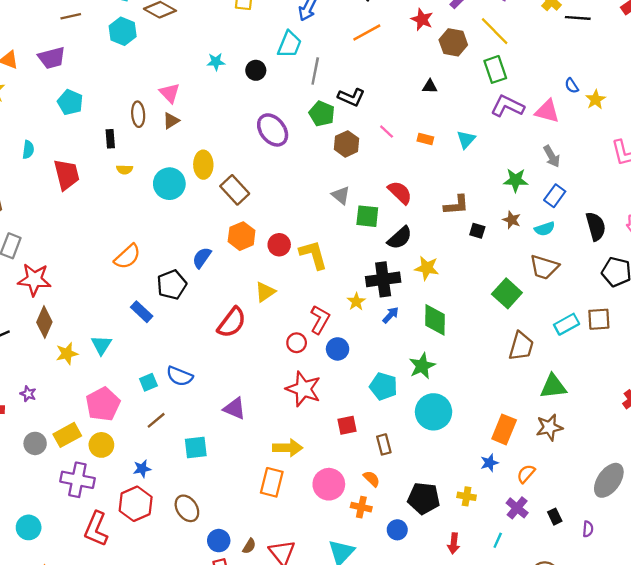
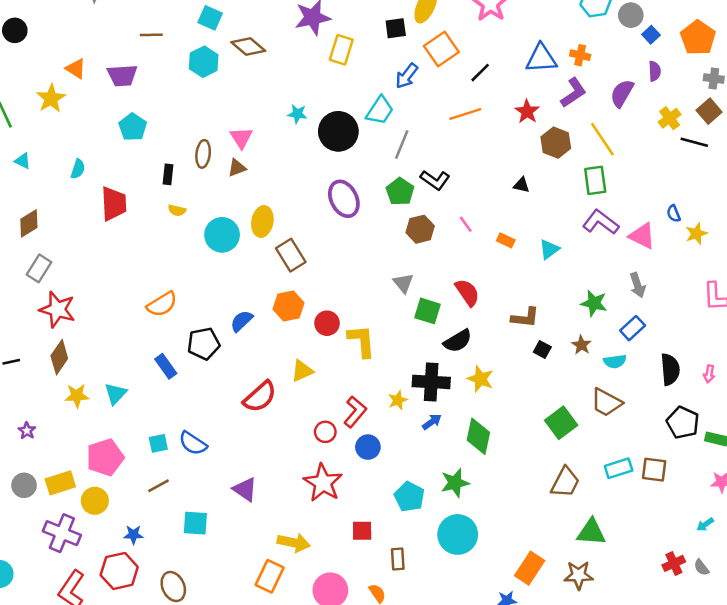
black circle: (256, 70) -> (338, 131), size x1.8

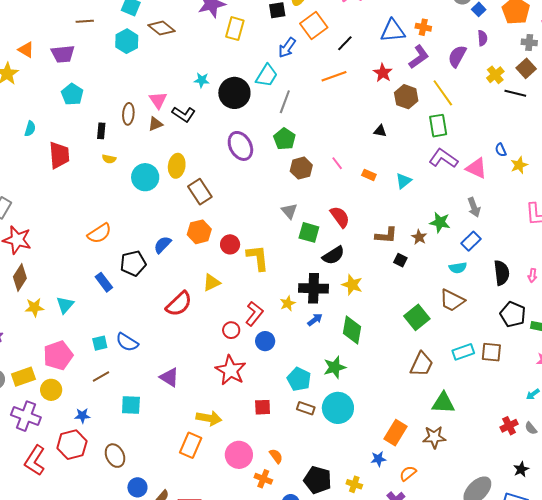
black L-shape: (435, 180) -> (184, 114), moved
brown star: (581, 345) -> (419, 237), moved
brown rectangle: (398, 559) -> (306, 408), moved, turned -66

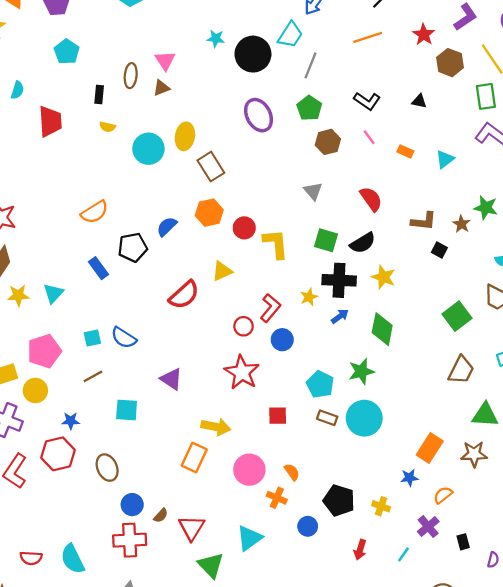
black L-shape: (184, 114) -> (367, 101), moved
green square: (309, 232) -> (326, 240), moved

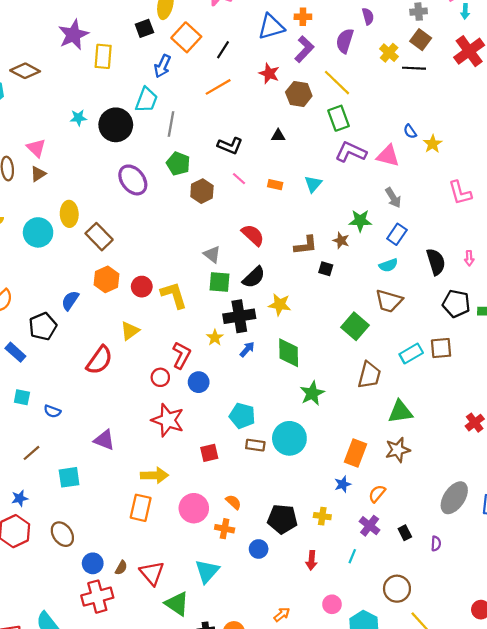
gray triangle: (313, 191) -> (212, 254), moved
cyan square: (92, 338) -> (22, 397), moved, turned 35
blue semicircle: (124, 338) -> (52, 411), size x0.7
green star: (361, 371) -> (312, 393), moved

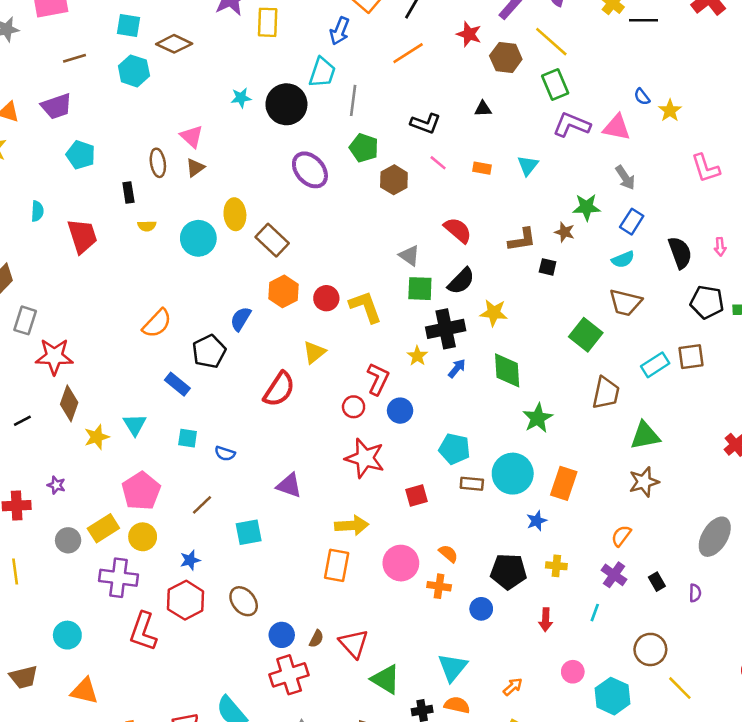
orange rectangle: (356, 453) -> (564, 483), moved
blue star: (343, 484) -> (537, 521), moved
cyan triangle: (207, 571) -> (453, 667), moved

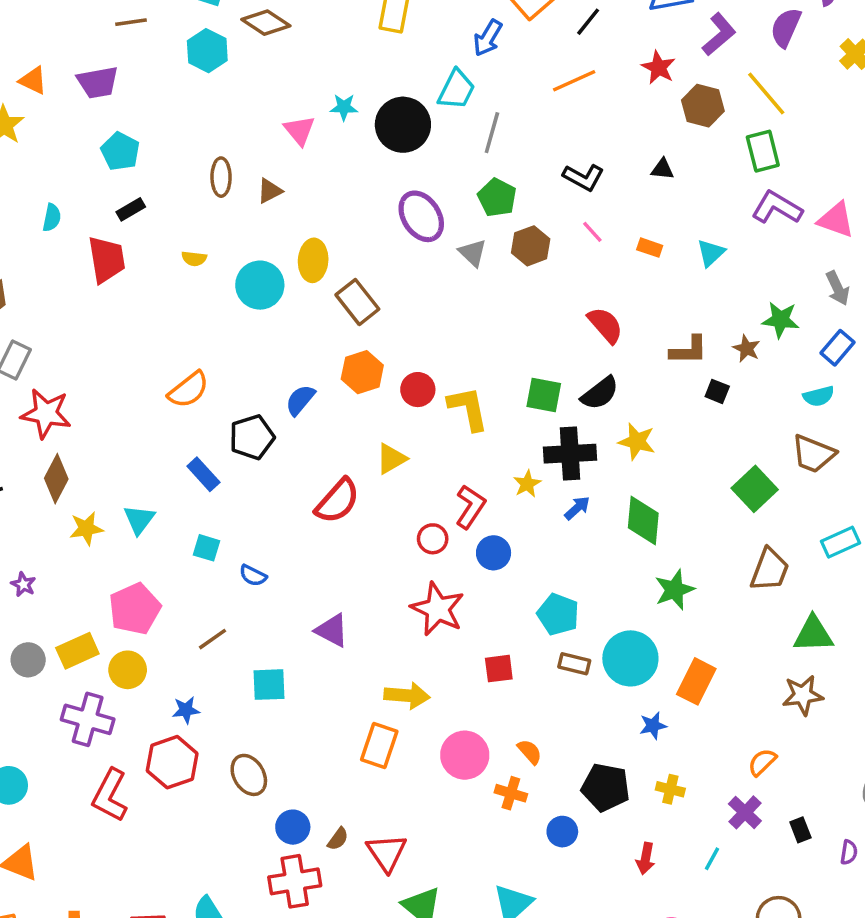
pink triangle: (192, 136) -> (299, 130), moved
black rectangle: (128, 193) -> (131, 209), moved, turned 60
gray triangle: (409, 256) -> (473, 253), moved

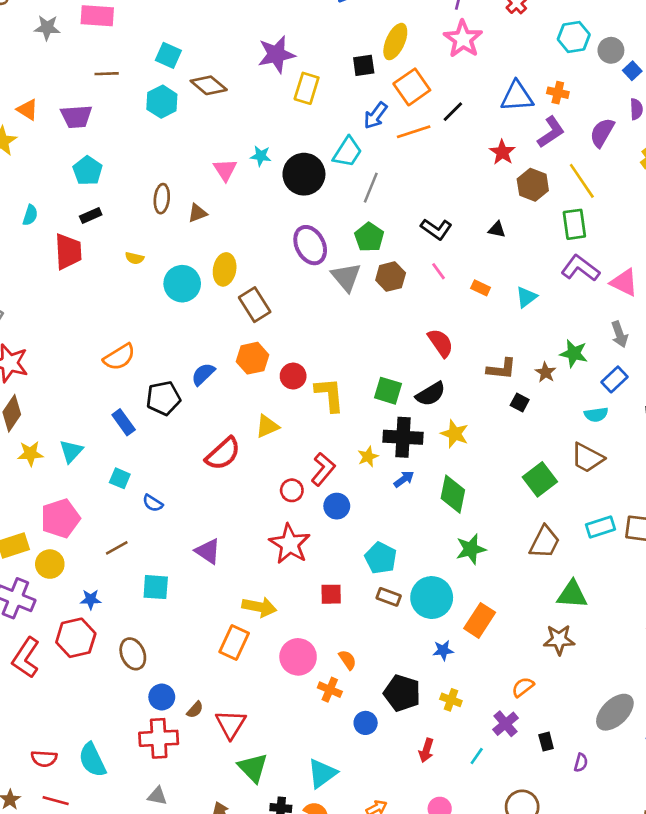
orange line: (574, 81) -> (414, 132), moved
gray triangle: (473, 253) -> (346, 277), size x1.4

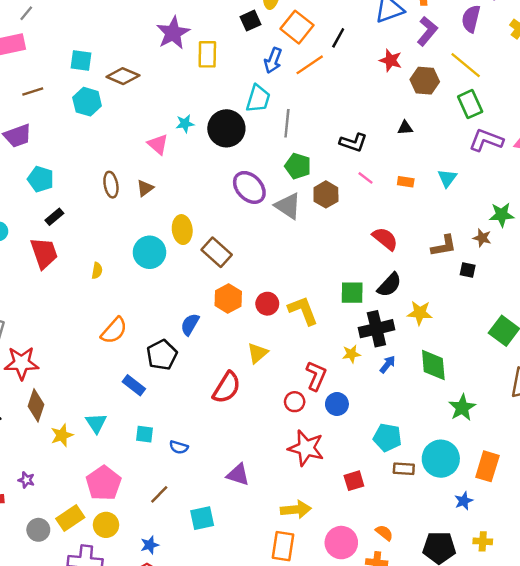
yellow semicircle: (135, 258) -> (97, 271), moved, turned -77
yellow star: (368, 457) -> (351, 354), turned 30

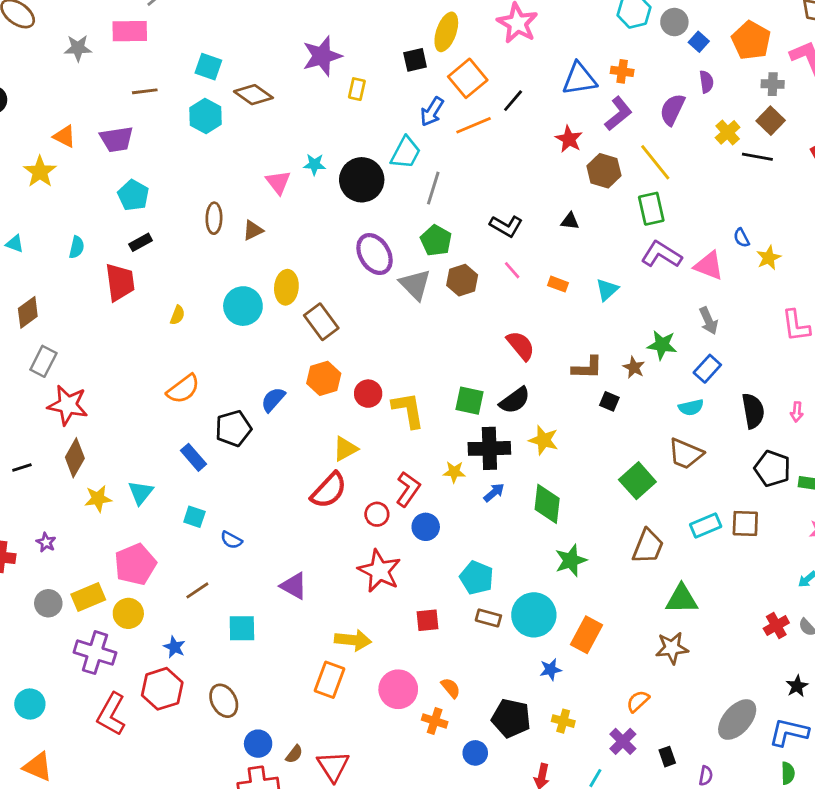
yellow rectangle: (207, 54) -> (357, 89), size x0.7
red semicircle: (227, 388) -> (329, 490), moved
blue star: (150, 545) -> (174, 647), turned 30

